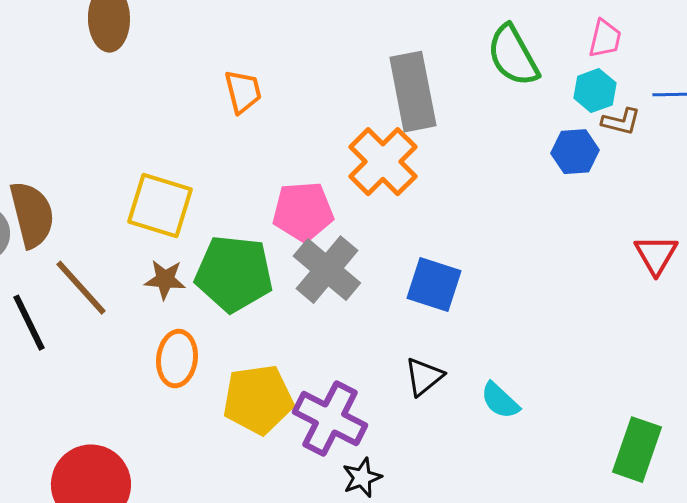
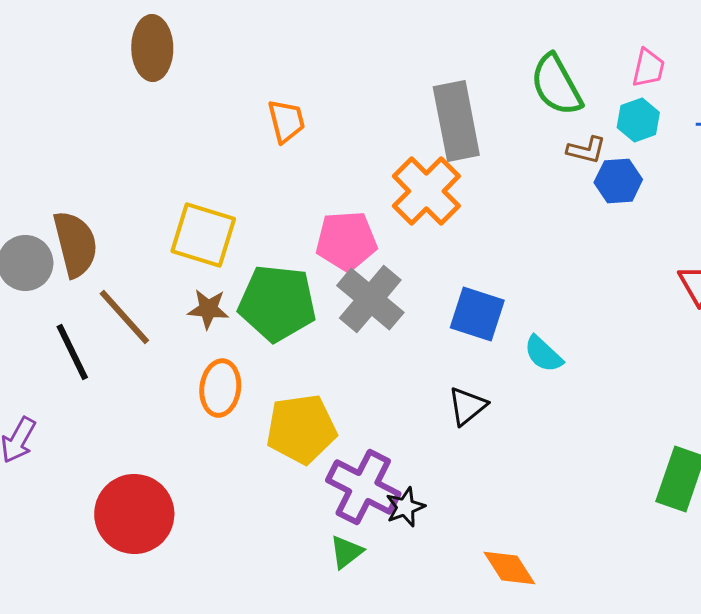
brown L-shape: (621, 122) -> (586, 150), moved
cyan semicircle: (500, 401) -> (543, 354), moved
purple cross: (330, 419) -> (363, 487), moved

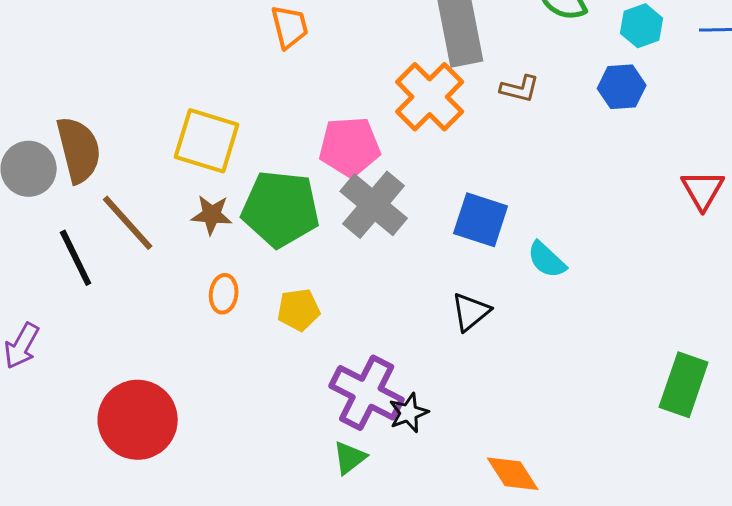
brown L-shape: (586, 150) -> (520, 89), moved
orange ellipse: (220, 388) -> (224, 294), size x0.7
yellow pentagon: (301, 429) -> (299, 310), moved, size x0.6

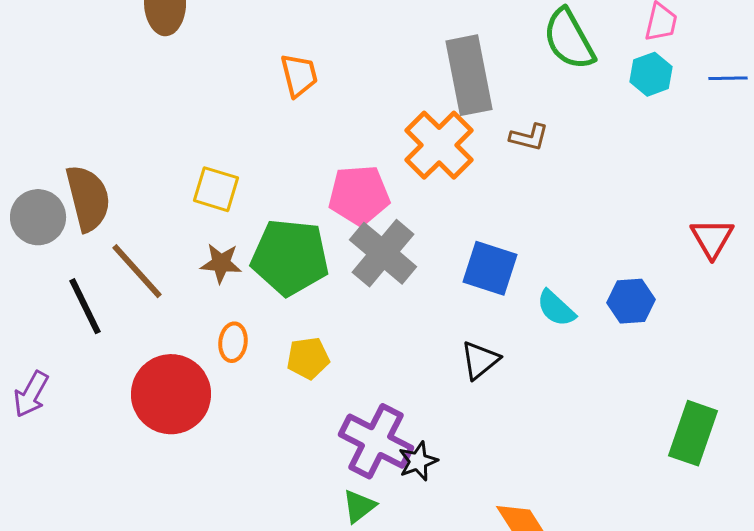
blue hexagon: (622, 87) -> (631, 301), moved
yellow square: (207, 141) -> (216, 189), size x0.7
red circle: (138, 420) -> (171, 394), moved

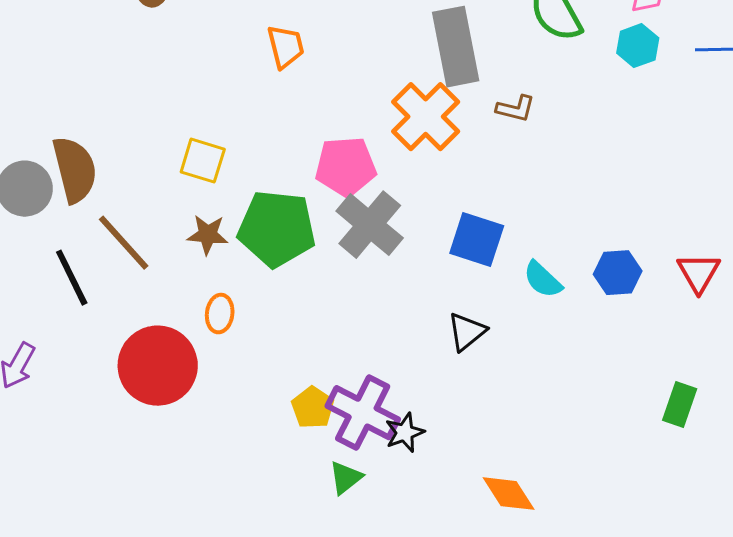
red triangle: (712, 238) -> (699, 273), moved
yellow pentagon: (308, 358) -> (313, 408), moved, turned -30
green rectangle: (693, 433) -> (680, 405), size x0.7

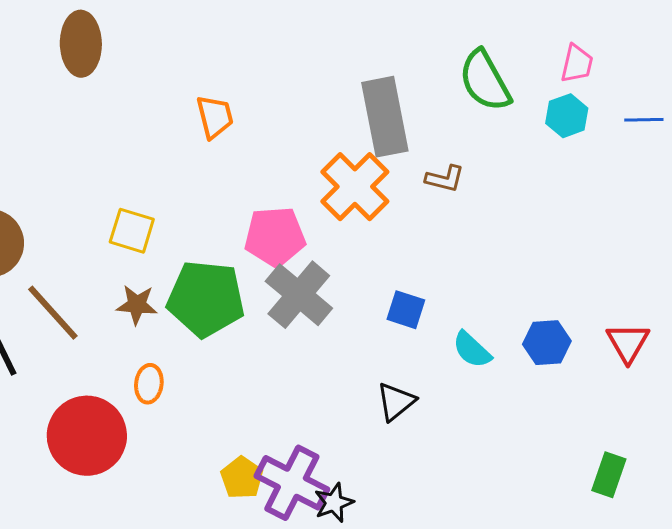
blue square: (477, 240) -> (406, 310), size x0.7

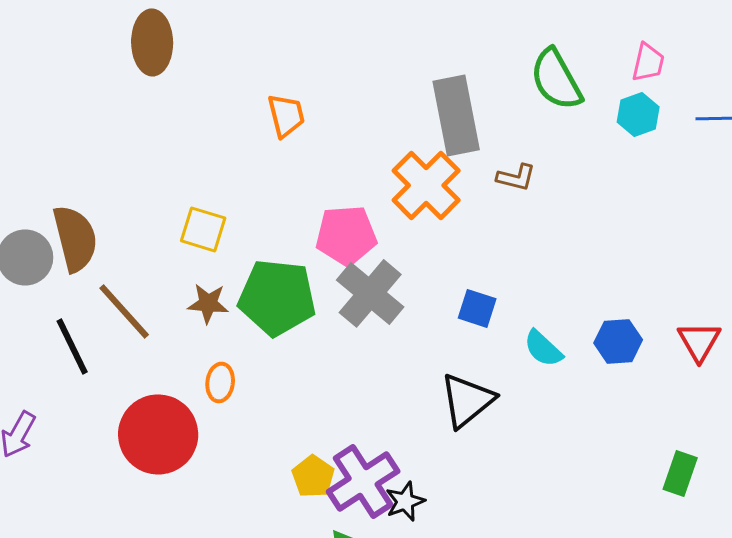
black triangle: (396, 402) -> (467, 400), size x1.4
purple cross: (292, 483) -> (363, 481), turned 30

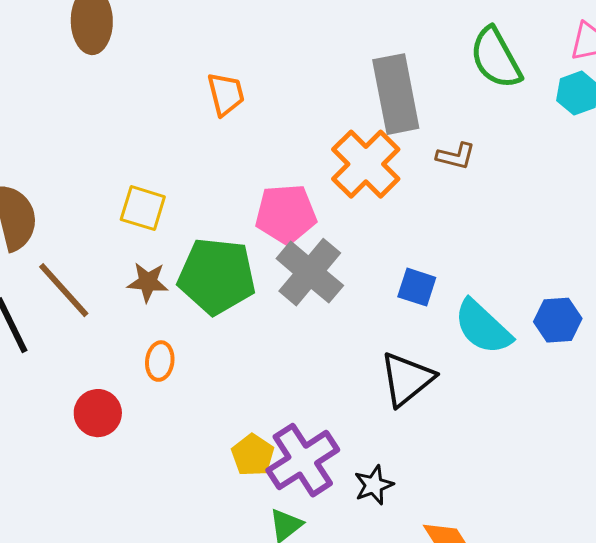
cyan semicircle: (543, 348) -> (483, 327), size x1.5
red circle: (158, 434) -> (98, 413), size x0.6
black star: (405, 501) -> (374, 485), moved

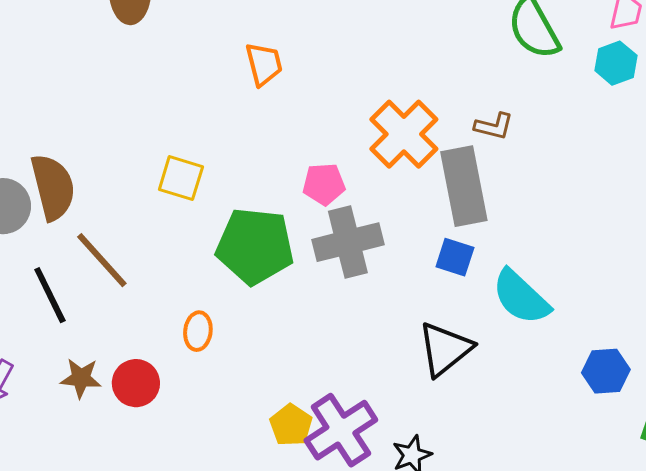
gray rectangle: (396, 94) -> (464, 186), moved
pink pentagon: (286, 214) -> (324, 184), size x0.7
gray cross: (310, 272) -> (348, 242), turned 36
brown star: (148, 282) -> (81, 378), moved
blue hexagon: (558, 320) -> (606, 371), moved

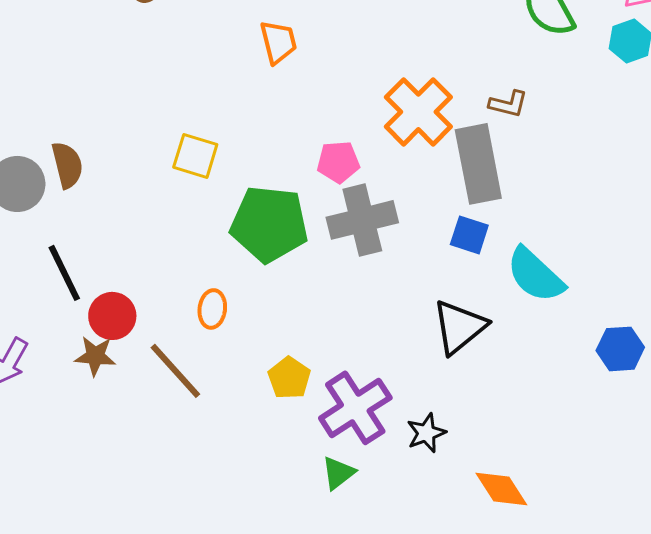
brown semicircle: (53, 187) -> (67, 165), size x0.7
brown line: (102, 260) -> (175, 371), moved
red circle: (136, 383) -> (112, 316), moved
yellow pentagon: (291, 425) -> (289, 378), moved

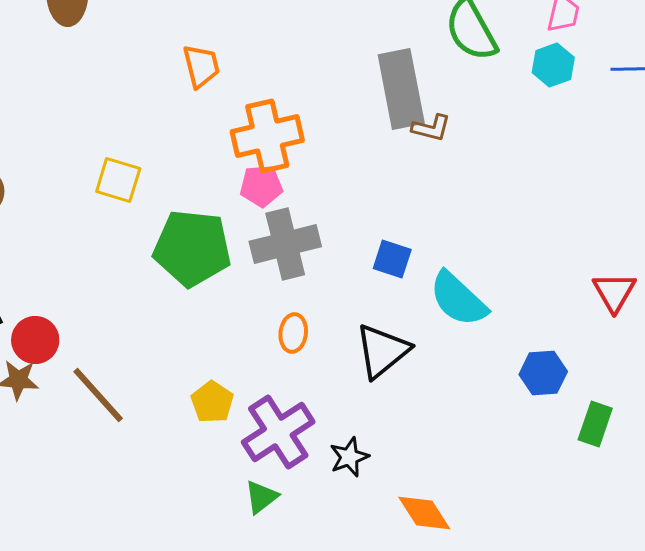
orange cross: (418, 112) -> (267, 136), moved, turned 32
gray rectangle: (478, 164) -> (401, 89), moved
orange ellipse: (212, 309) -> (293, 333), moved

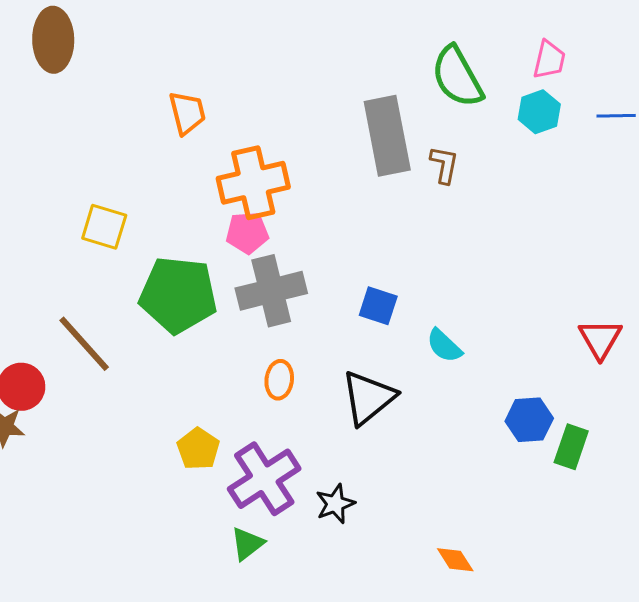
brown L-shape: (431, 128) -> (444, 165), moved, turned -93
cyan semicircle: (458, 299) -> (444, 346), size x0.6
brown line: (98, 395) -> (84, 344), moved
green rectangle: (595, 424) -> (571, 447), moved
orange diamond: (424, 513) -> (455, 560), moved, size x0.7

